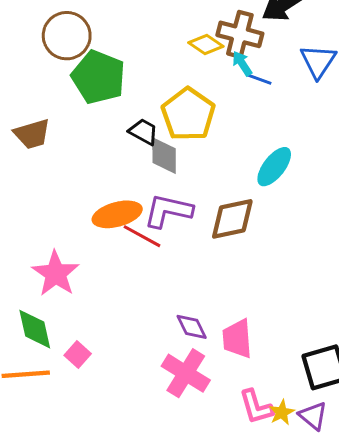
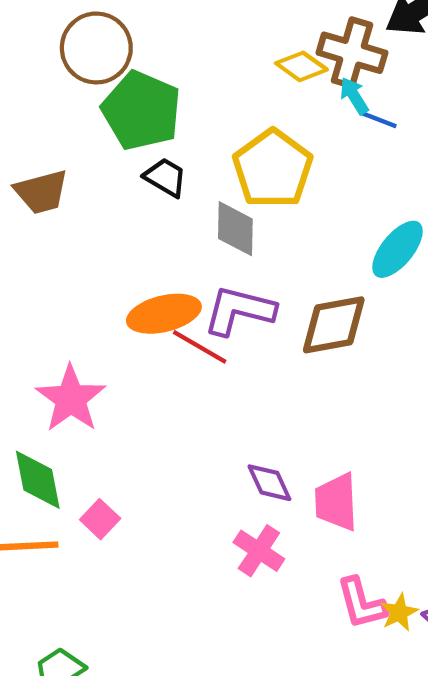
black trapezoid: (143, 132) -> (165, 177), moved
pink cross: (186, 373) -> (259, 551), size x0.7

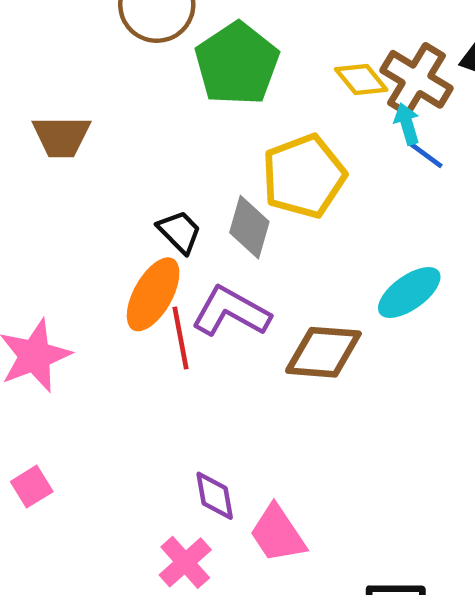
green pentagon: (141, 111) -> (237, 64), moved
black trapezoid: (165, 177) -> (179, 232), moved
orange ellipse: (164, 314) -> (153, 294), turned -62
red line: (200, 347) -> (180, 338), turned 34
pink trapezoid: (336, 502) -> (278, 534), turned -46

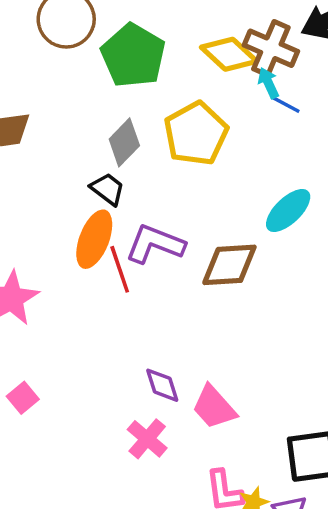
yellow diamond: (361, 79) -> (229, 54), size x1.4
gray diamond: (249, 227) -> (124, 142), moved, turned 36

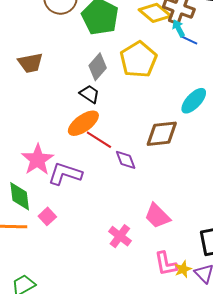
orange ellipse: (94, 239) -> (83, 123), turned 36
purple L-shape: (155, 244) -> (65, 174), moved
red line: (120, 269) -> (99, 140), turned -36
purple diamond: (162, 385) -> (126, 160), moved

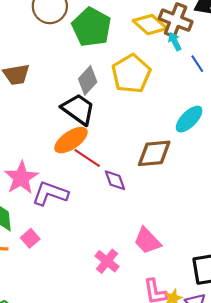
blue line: (189, 40) -> (197, 64), moved, turned 30
black trapezoid: (89, 94) -> (78, 109), size x1.6

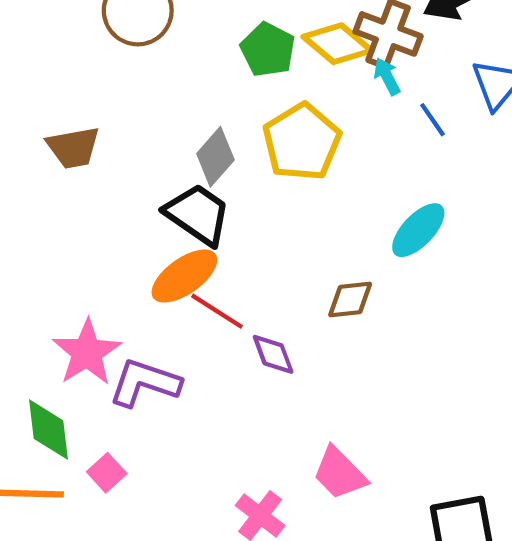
green pentagon: (92, 27) -> (268, 50), moved, size x0.7
brown diamond: (154, 153) -> (350, 299), size x0.7

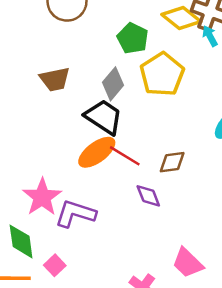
green pentagon: (268, 50) -> (133, 38), moved
brown trapezoid: (73, 148) -> (55, 79), moved
brown diamond: (350, 299) -> (172, 162), moved
red line: (217, 311) -> (125, 156), moved

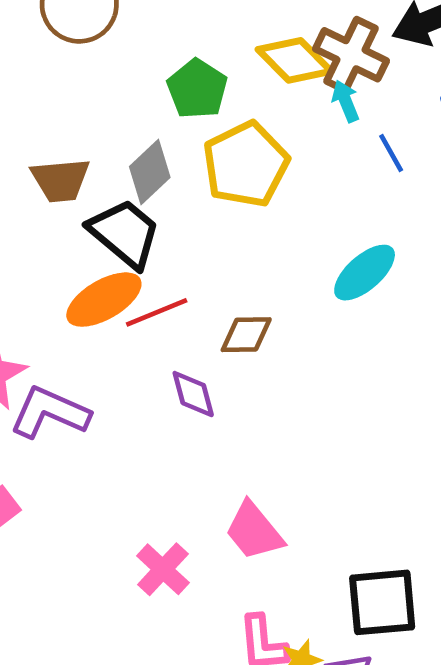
brown trapezoid: (55, 79) -> (61, 180), moved
red line: (125, 156) -> (157, 312), turned -60

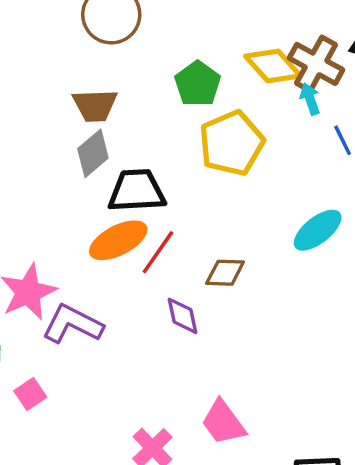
gray diamond: (150, 172) -> (93, 153), moved
brown trapezoid: (61, 180) -> (95, 105), moved
black trapezoid: (125, 233) -> (137, 191), turned -46
red line: (157, 312) -> (158, 252), turned -36

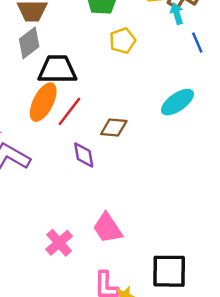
yellow pentagon: (232, 143) -> (123, 41), size x0.6
orange ellipse: (118, 240) -> (43, 102), turned -39

